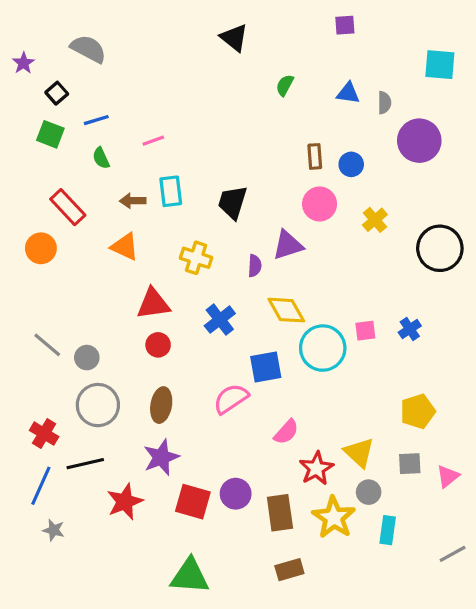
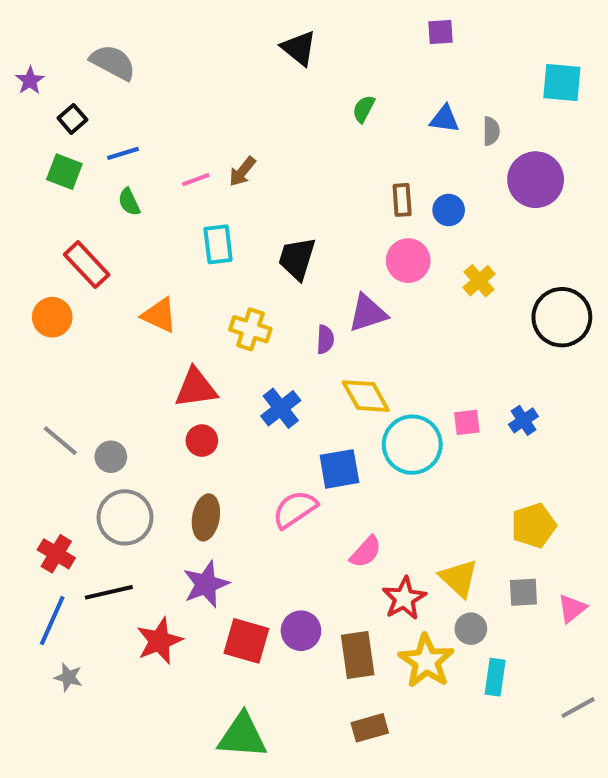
brown arrow: (133, 201) -> (242, 172), moved, turned -50

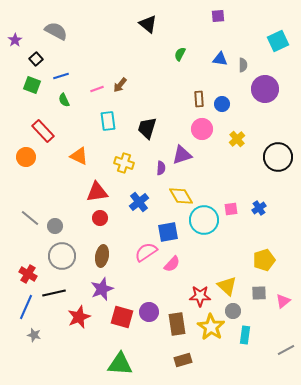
cyan square: (562, 83) -> (278, 41), turned -30
pink semicircle: (366, 552) -> (172, 264), moved
red star: (404, 598) -> (200, 296), turned 30

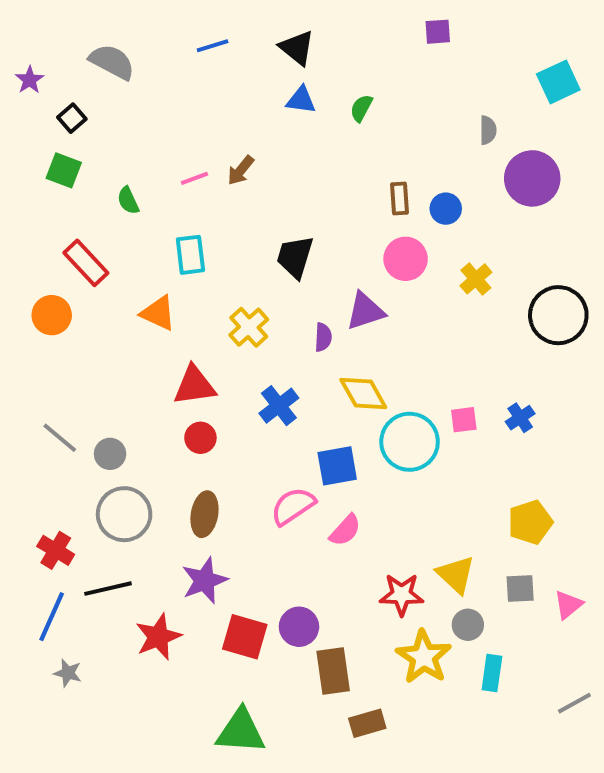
blue triangle: (220, 59) -> (301, 100), moved
blue line: (61, 76) -> (213, 46), moved
cyan rectangle: (108, 121) -> (190, 255), moved
yellow cross: (124, 163) -> (249, 327), turned 30
brown rectangle: (177, 324) -> (333, 671), moved

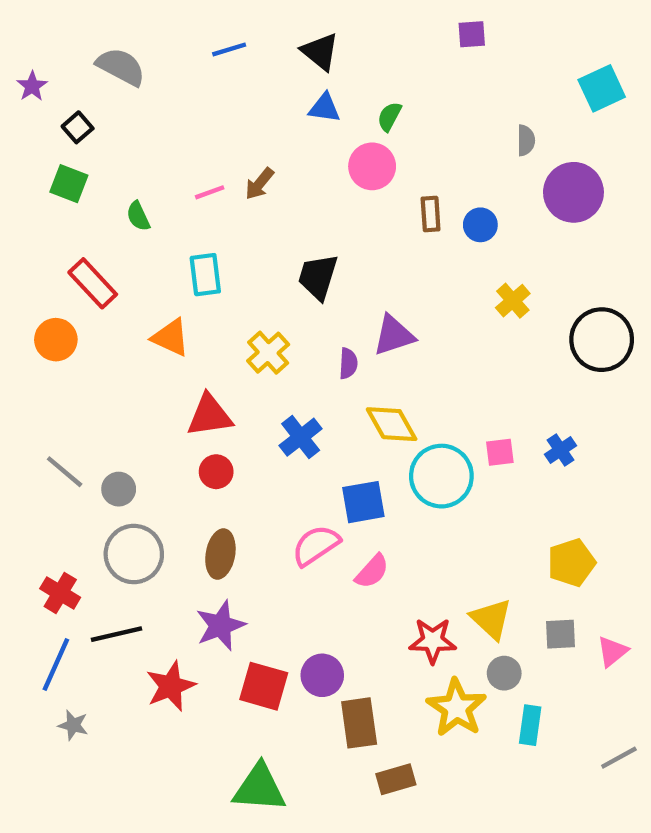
pink circle: (406, 259) -> (372, 166), moved

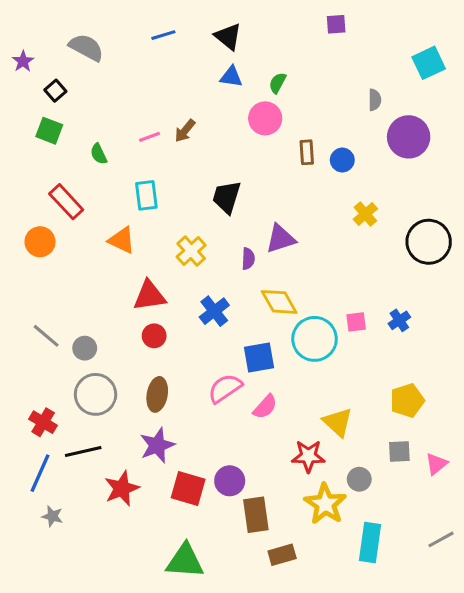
yellow triangle: (491, 619) -> (338, 422), moved
cyan rectangle: (530, 725) -> (370, 542), moved, size x1.4

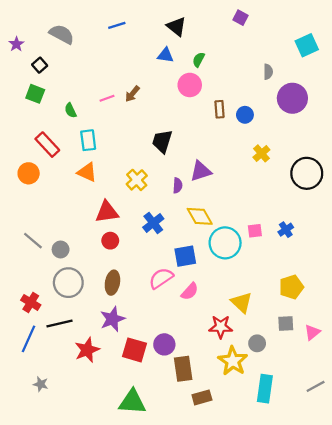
purple square: (336, 24) -> (241, 18), turned 32
black triangle: (228, 37) -> (176, 26), moved
cyan rectangle: (146, 195) -> (88, 140), moved
gray star: (52, 516) -> (41, 384), moved

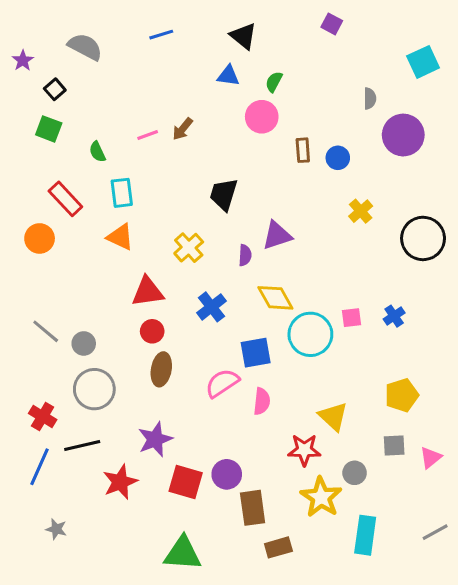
brown ellipse: (112, 283) -> (161, 369), moved
pink semicircle: (190, 291) -> (262, 401), turned -36

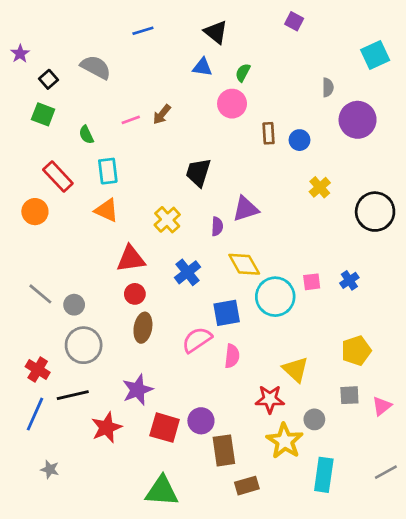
gray semicircle: (85, 47) -> (96, 67), moved

